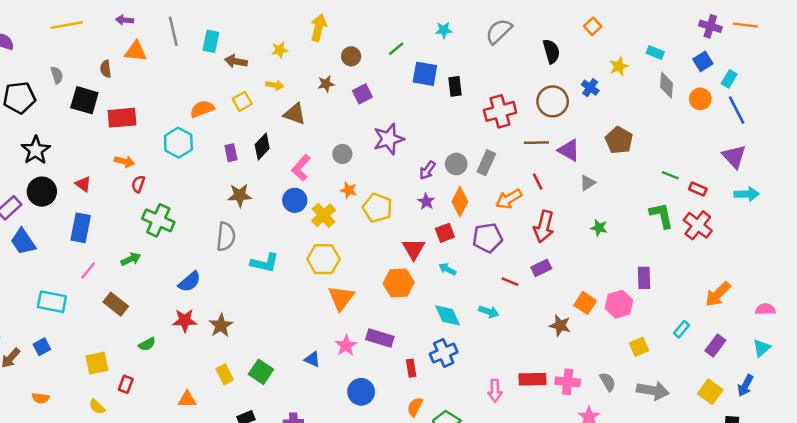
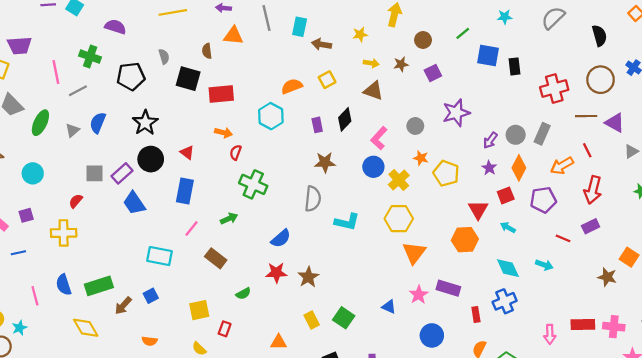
yellow arrow: (275, 85) -> (371, 63), moved

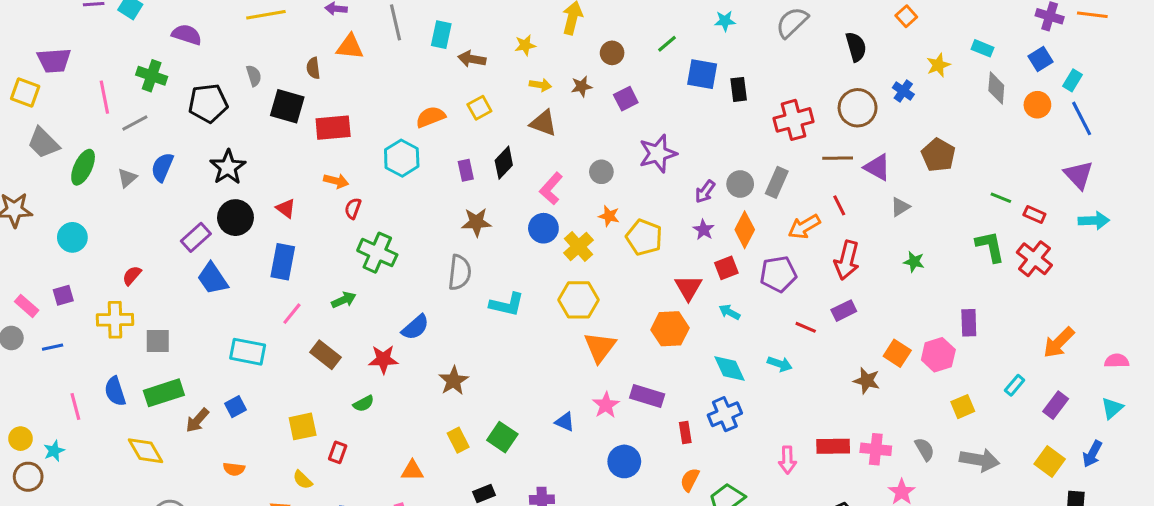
gray square: (94, 173) -> (158, 341), moved
red star: (276, 273) -> (383, 359), moved

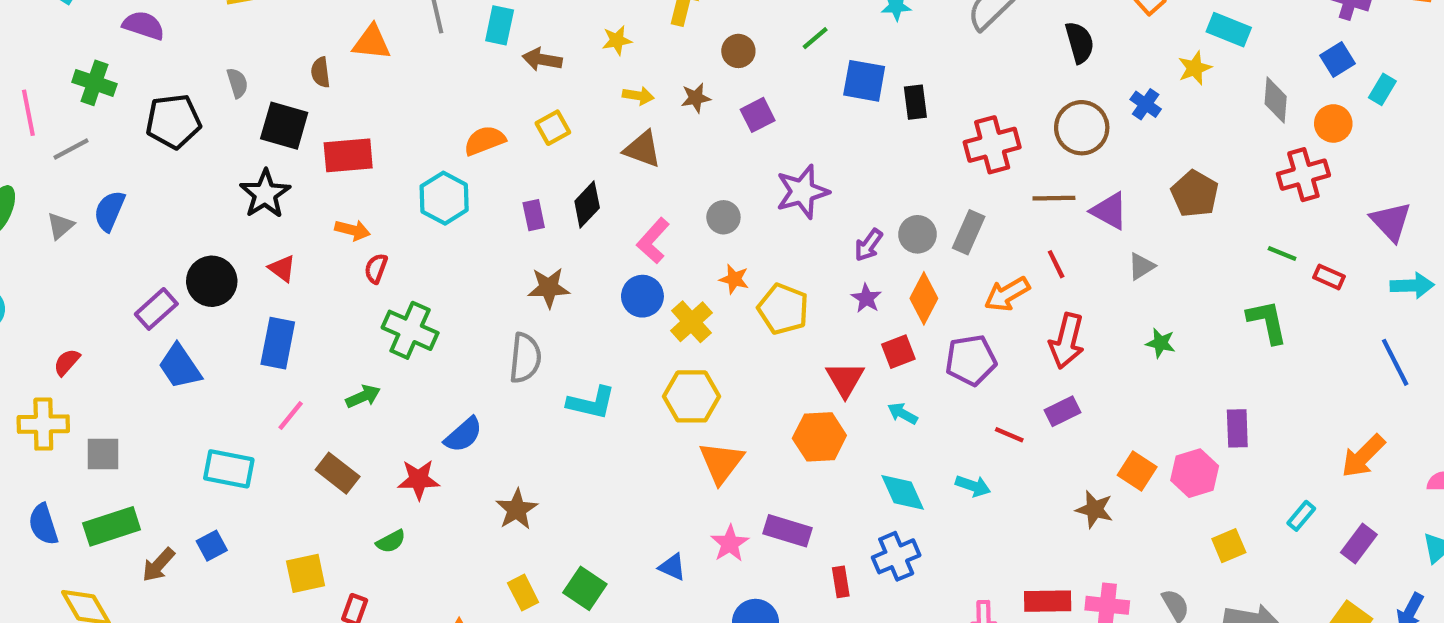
cyan rectangle: (983, 48) -> (1229, 30), moved, size x1.4
blue line: (1082, 118) -> (1395, 362), moved
black star: (228, 167) -> (265, 194), moved
red cross: (1034, 259) -> (1303, 175), moved, turned 36

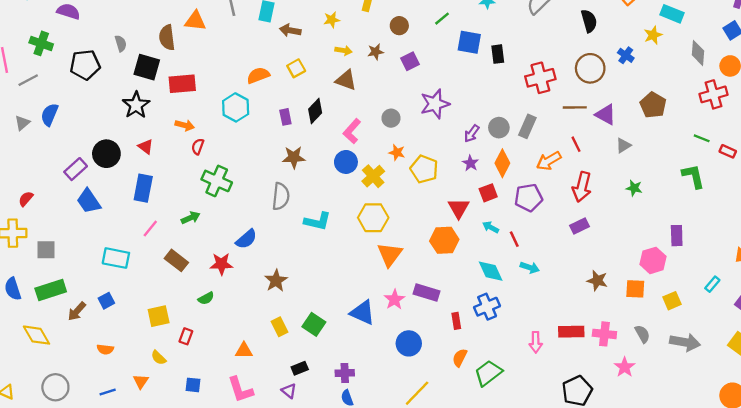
brown semicircle: (320, 72) -> (167, 37), size x1.5
red line: (1009, 435) -> (514, 239), moved, turned 42
orange square: (1137, 471) -> (635, 289), moved, turned -30
blue triangle: (672, 567) -> (363, 313), size x1.6

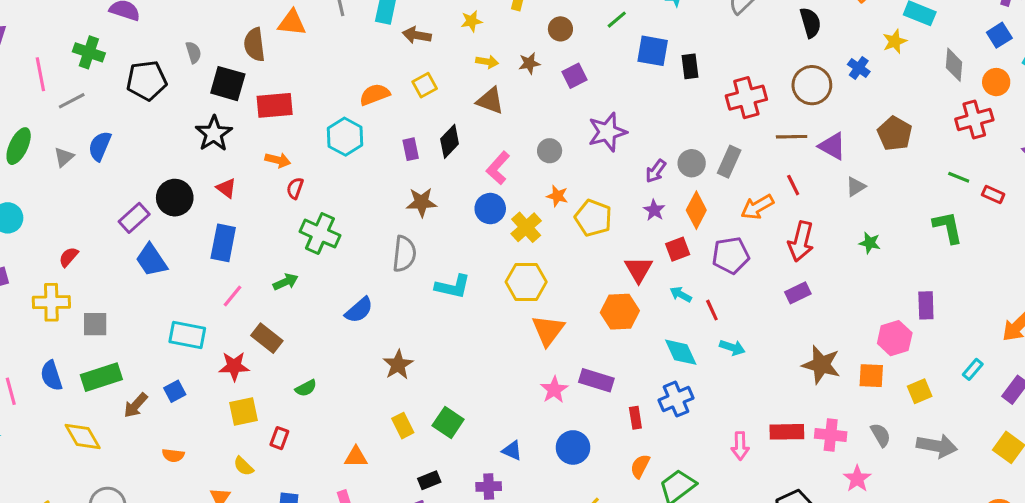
red star: (221, 264) -> (234, 366), moved
brown star: (597, 281) -> (821, 365), size x1.4
blue triangle: (363, 313) -> (512, 451), moved, size x0.6

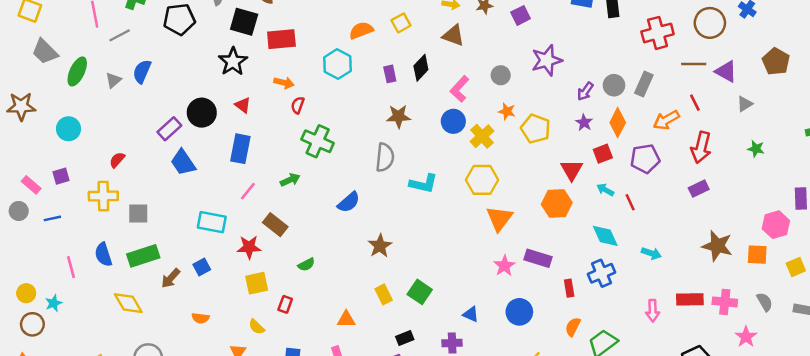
cyan arrow: (732, 348) -> (651, 253), moved

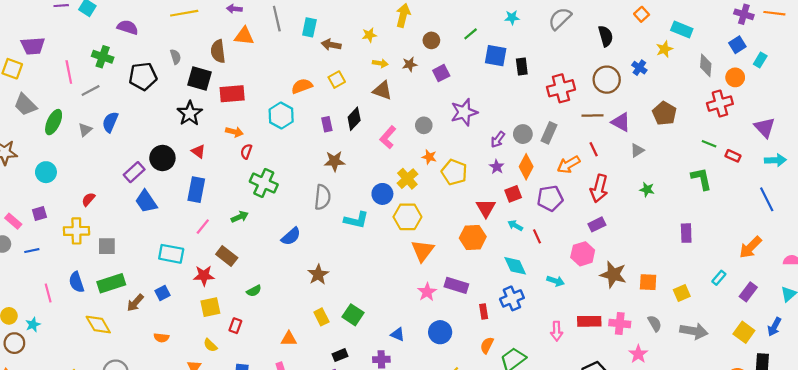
blue circle: (453, 121) -> (382, 194), moved
pink hexagon: (776, 225) -> (583, 254), moved

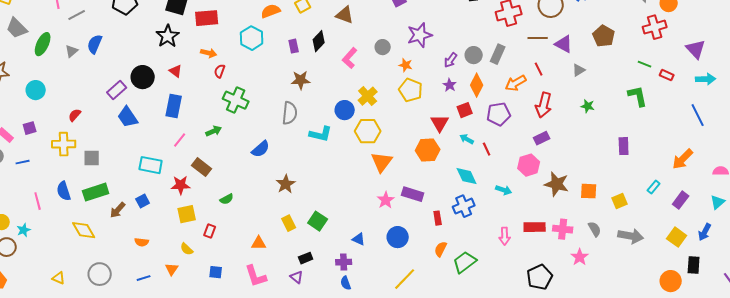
orange star: (429, 157) -> (406, 65), moved

